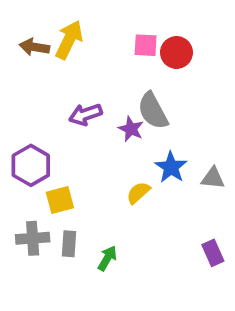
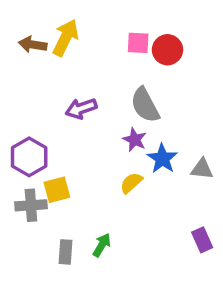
purple star: (131, 129) -> (135, 140), moved
gray cross: (33, 238) -> (31, 205), moved
gray rectangle: (69, 244) -> (66, 252), moved

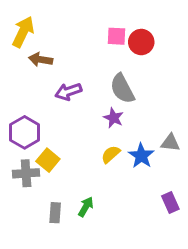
yellow arrow: (66, 38) -> (23, 32), moved
brown arrow: (33, 45) -> (41, 60), moved
blue star: (162, 159) -> (141, 156), moved
yellow square: (57, 190) -> (48, 160), turned -35

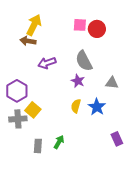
yellow arrow: (23, 32) -> (34, 25), moved
gray triangle: (170, 143) -> (112, 83), moved
yellow semicircle: (111, 154) -> (76, 106), turned -32

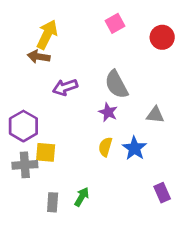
pink square: (80, 25) -> (115, 23), moved, turned -32
red circle: (97, 29) -> (162, 37), moved
yellow square: (33, 110) -> (46, 152), turned -35

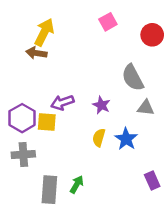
gray semicircle: (116, 84) -> (133, 78), moved
purple arrow: (65, 87) -> (62, 102), moved
yellow square: (46, 152) -> (47, 122), moved
gray rectangle: (53, 202) -> (49, 190), size x1.5

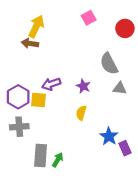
blue star: (126, 139) -> (109, 136), moved
green arrow: (77, 184) -> (58, 160), moved

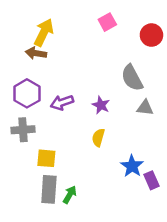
purple hexagon: (18, 97) -> (27, 93), moved
yellow square: (38, 100) -> (46, 158), moved
gray cross: (19, 127) -> (23, 130), moved

